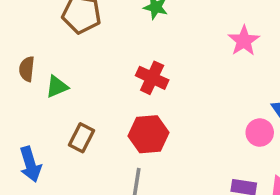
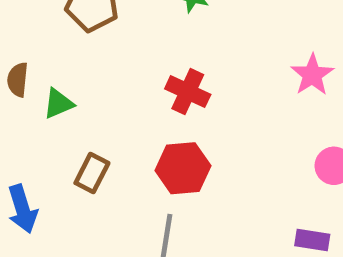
pink star: (244, 41) -> (312, 75), moved

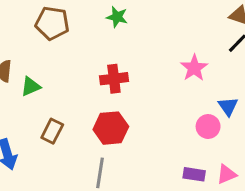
red cross: (188, 92) -> (114, 79), turned -32

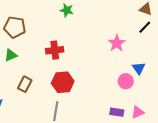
brown pentagon: (52, 23) -> (15, 27), moved
red cross: (114, 79) -> (55, 50), moved

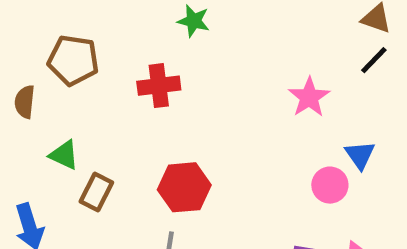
red cross: (55, 50) -> (159, 86), moved
green triangle: (11, 55) -> (64, 155), moved, turned 48

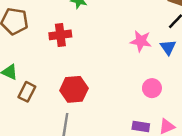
pink star: (309, 97) -> (141, 41), turned -30
blue triangle: (360, 155) -> (168, 47), moved

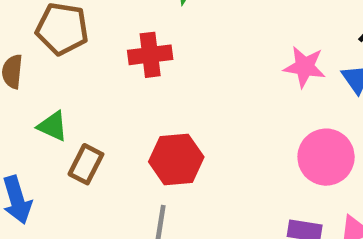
pink circle: (152, 88) -> (326, 157), size x1.5

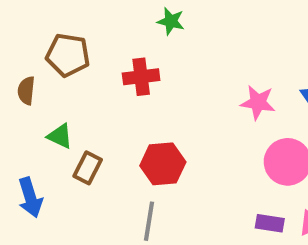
pink star: (305, 67) -> (258, 102), moved

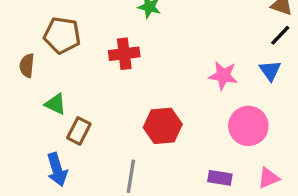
red hexagon: (163, 164) -> (163, 126), moved
blue arrow: (30, 197) -> (57, 170), moved
purple rectangle: (270, 223) -> (220, 178), moved

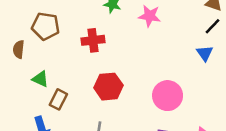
pink star: (223, 76) -> (150, 16), moved
red hexagon: (163, 126) -> (108, 87), moved
pink circle: (248, 126) -> (168, 96), moved

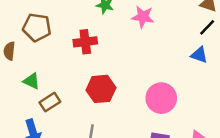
blue triangle: (205, 53) -> (199, 55), turned -36
brown rectangle: (58, 99) -> (50, 102), turned 30

